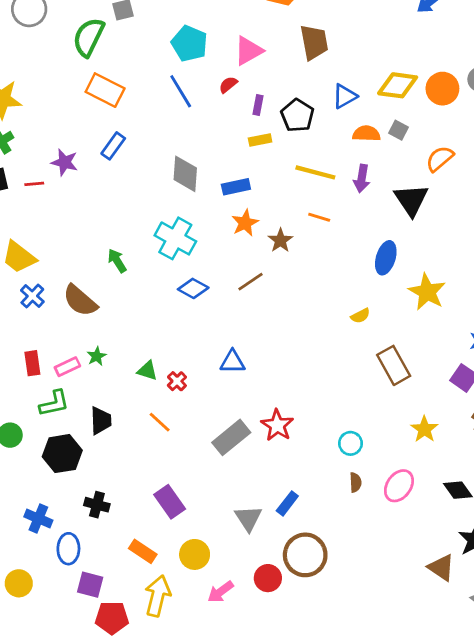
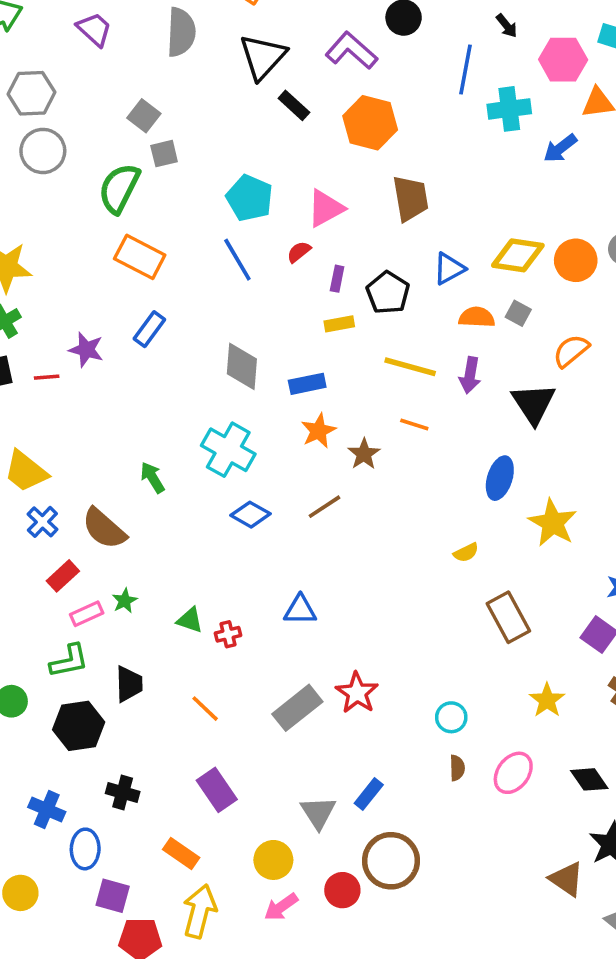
red rectangle: (32, 363) -> (63, 576), moved, turned 55
red cross: (177, 381) -> (228, 634), turned 30
orange line: (160, 422) -> (205, 709), moved
yellow circle: (195, 554) -> (273, 860), moved

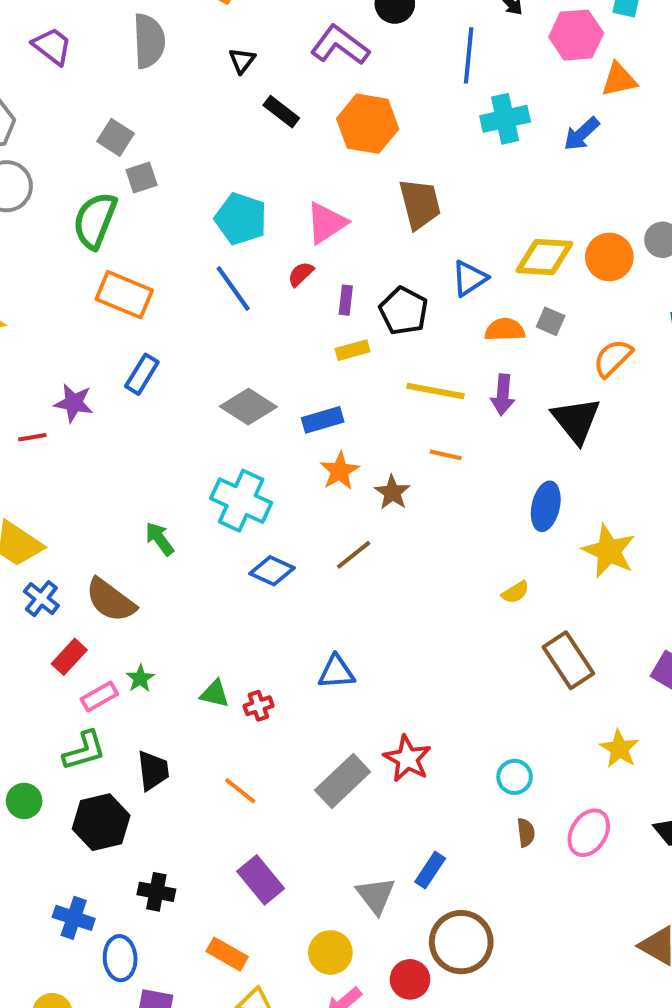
black triangle: (263, 57) -> (242, 61), size x0.5
cyan cross: (509, 109) -> (505, 119), moved
gray diamond: (242, 366) -> (248, 407), turned -57

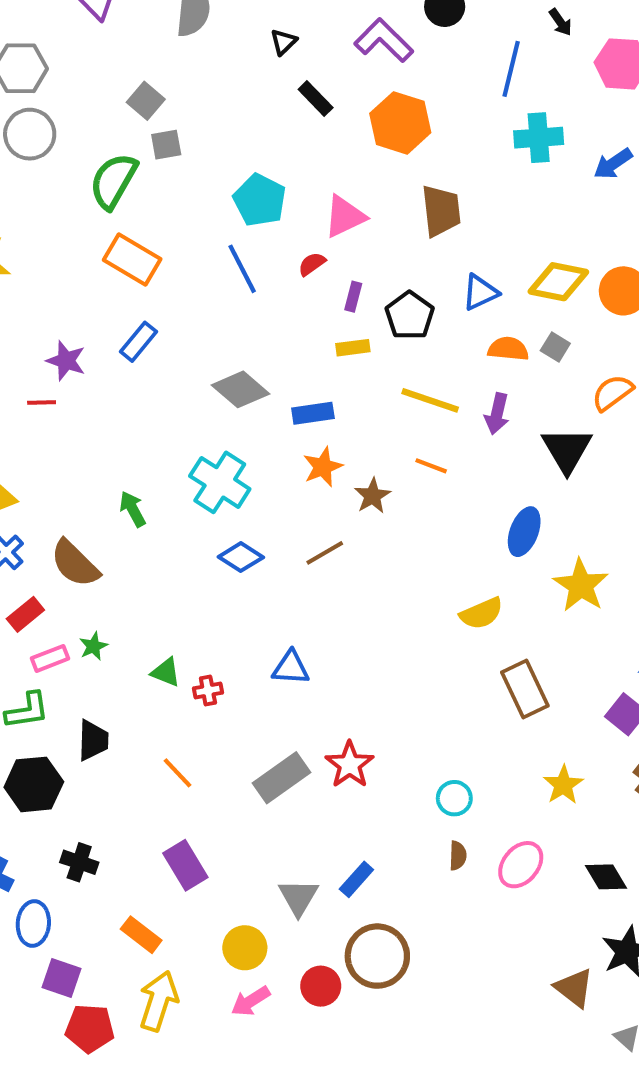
red line: (32, 437) -> (42, 403), moved
yellow semicircle: (515, 592) -> (481, 613), size x1.5

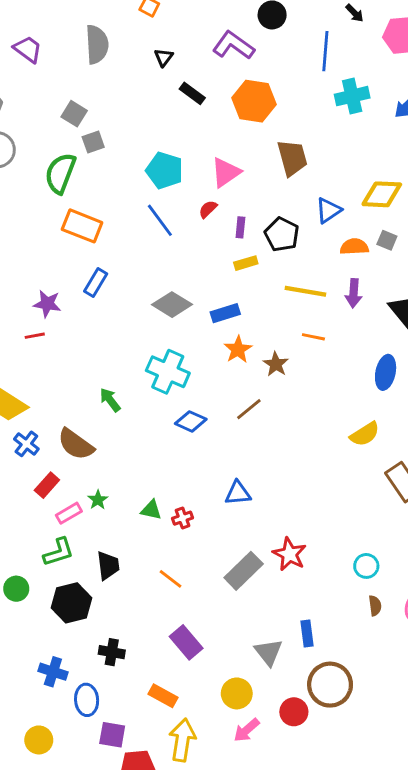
blue rectangle: (356, 879) -> (307, 633), turned -40

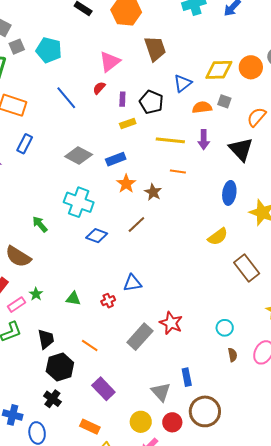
cyan pentagon: (164, 170) -> (49, 50), moved
red cross: (183, 518) -> (108, 301), moved
black hexagon: (72, 603) -> (60, 367), moved
black cross: (112, 652) -> (52, 399), turned 30
red circle: (294, 712) -> (172, 422), moved

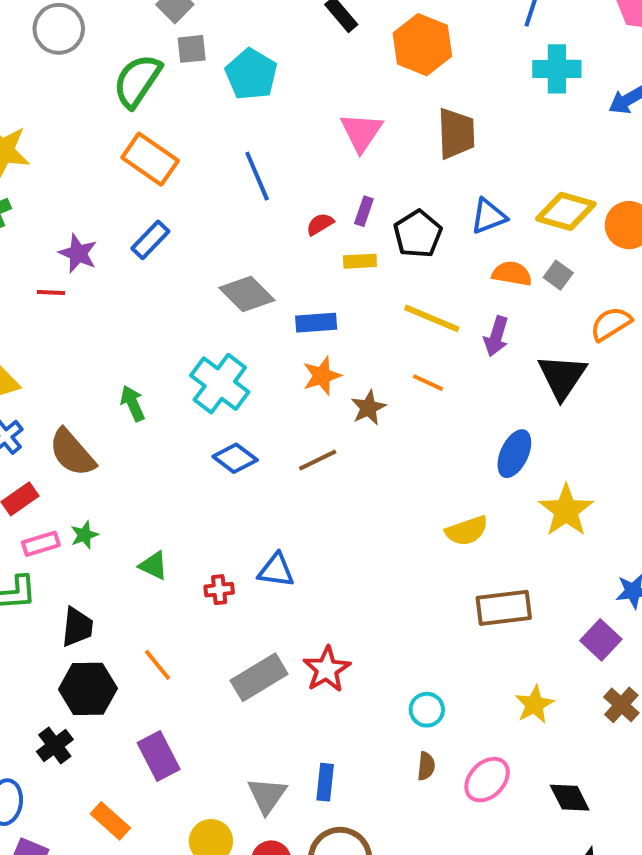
pink triangle: (110, 62) -> (361, 132), turned -35
red semicircle: (99, 88) -> (320, 224), moved
brown rectangle: (247, 268) -> (504, 608), turned -76

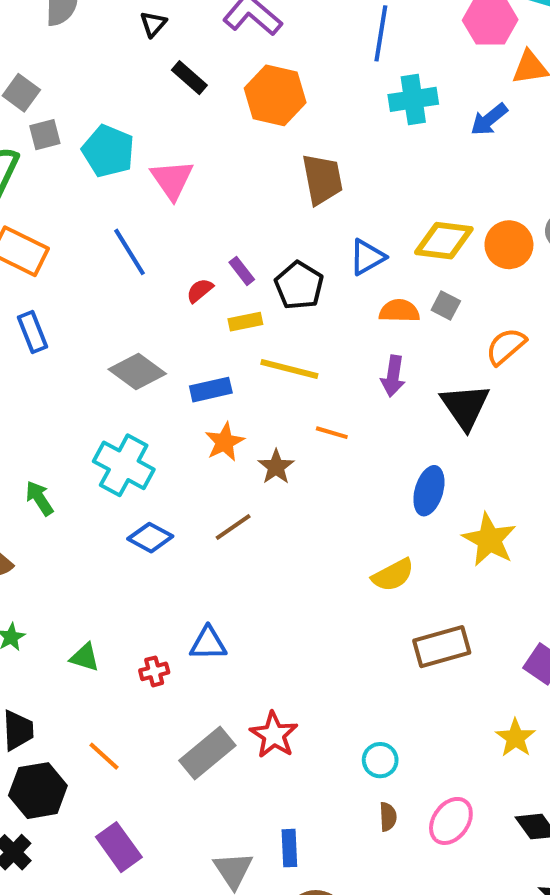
pink triangle: (361, 132) -> (172, 180), moved
purple rectangle: (364, 211) -> (242, 271), turned -48
blue rectangle: (150, 240) -> (32, 332), turned -57
yellow line: (432, 318) -> (289, 369), moved
yellow star: (535, 705) -> (515, 738), moved

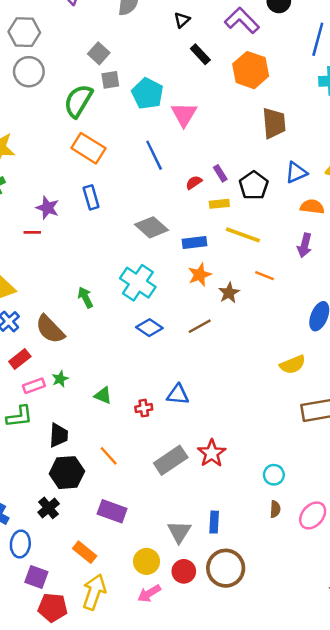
purple rectangle: (119, 847) -> (112, 511), turned -40

